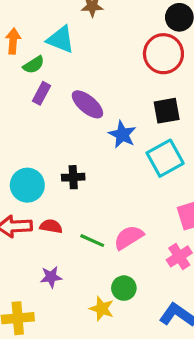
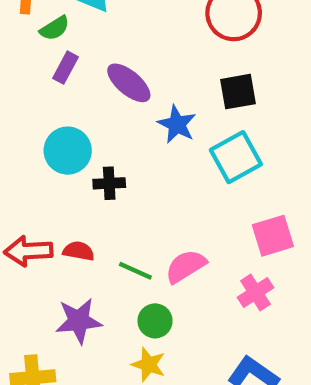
cyan circle: (27, 185) -> (68, 151), moved
purple star: (51, 277) -> (79, 321), size x1.5
green circle: (124, 288) -> (155, 321), moved

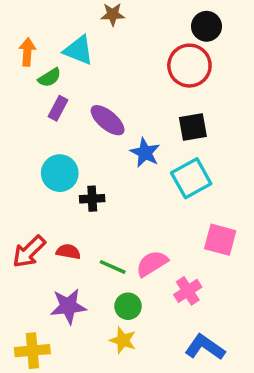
pink square: (273, 236) -> (220, 240), turned 32
red arrow: (28, 251) -> (29, 252), turned -42
pink cross: (255, 292) -> (188, 291), moved

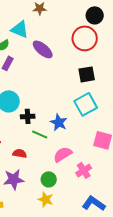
purple ellipse: (108, 120) -> (43, 49), moved
blue star: (145, 153) -> (59, 122), moved
red semicircle: (68, 252) -> (20, 153), moved
green line: (113, 267) -> (40, 134), moved

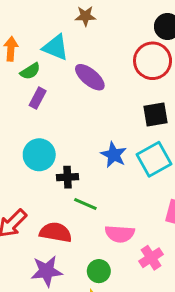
blue star: (59, 122) -> (114, 155), moved
red semicircle: (20, 153) -> (56, 232), size x1.5
pink semicircle: (63, 154) -> (120, 234), turned -144

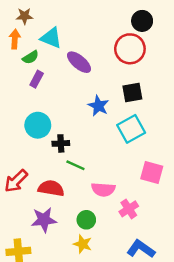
brown star: (85, 16) -> (24, 16), moved
blue star: (114, 155) -> (98, 106), moved

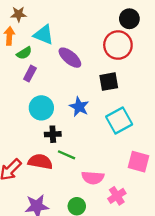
black square: (132, 92) -> (109, 82), moved
blue star: (98, 106) -> (79, 107), moved
cyan circle: (38, 125) -> (41, 108), moved
red semicircle: (51, 188) -> (40, 162), moved

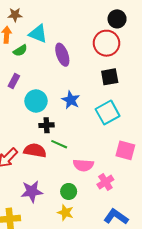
purple ellipse: (70, 58) -> (62, 55), turned 30
purple rectangle: (30, 74) -> (14, 81), moved
black square: (109, 82) -> (110, 77), moved

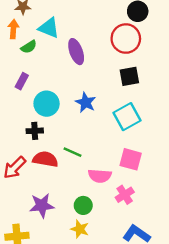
black cross: (47, 125) -> (35, 131), moved
pink square: (125, 150) -> (131, 159), moved

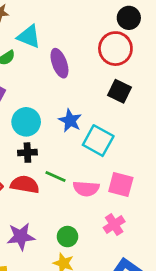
black square: (129, 76) -> (119, 91), turned 36
cyan square: (127, 117) -> (98, 141), moved, turned -32
black cross: (35, 131) -> (27, 153), moved
pink semicircle: (100, 176) -> (86, 189), moved

